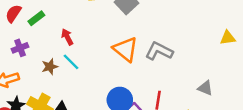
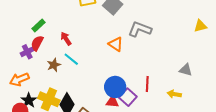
red semicircle: (13, 14) -> (37, 43), moved
orange triangle: (125, 49) -> (116, 44), size x0.7
gray L-shape: (159, 51) -> (140, 29), moved

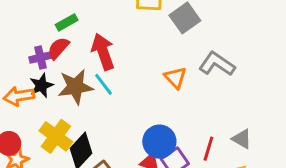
red arrow: (66, 39) -> (103, 52), size x1.6
brown star: (54, 65) -> (75, 87), size x1.6
gray triangle: (186, 70) -> (242, 139), moved
black star: (29, 100) -> (41, 86), moved

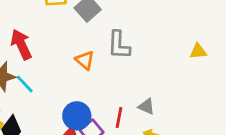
gray L-shape: (217, 64) -> (119, 45), turned -116
cyan line: (103, 84) -> (25, 84), moved

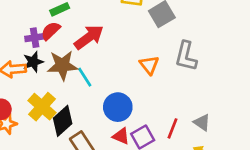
red arrow: (21, 44) -> (89, 37), turned 68
blue circle: (77, 116) -> (118, 107), moved

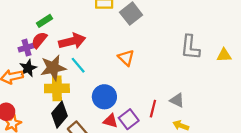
red arrow: (89, 37) -> (72, 41), turned 30
gray L-shape: (186, 56) -> (190, 47), moved
cyan line: (85, 77) -> (78, 65), moved
yellow cross: (42, 107) -> (57, 88), moved, turned -35

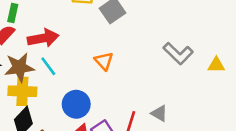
green rectangle: (44, 21) -> (13, 13), turned -49
gray L-shape: (190, 47) -> (178, 54), turned -55

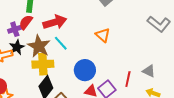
brown star: (19, 67) -> (39, 46), turned -30

